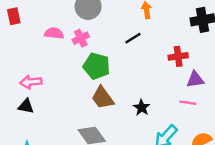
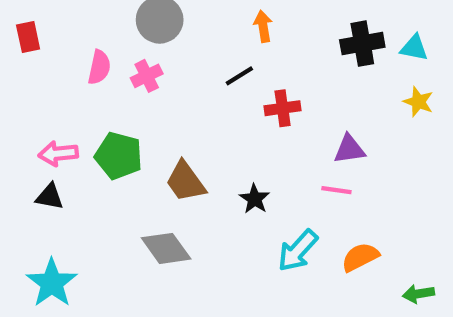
pink semicircle: (54, 33) -> (99, 67), turned 96
red cross: (178, 56) -> (283, 108), moved
green pentagon: (97, 66) -> (119, 156), moved

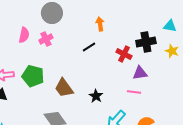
orange arrow: (263, 26) -> (100, 24), moved
black cross: (362, 44) -> (146, 42), moved
black line: (239, 76) -> (89, 47), moved
red cross: (283, 108) -> (124, 54), moved, turned 35

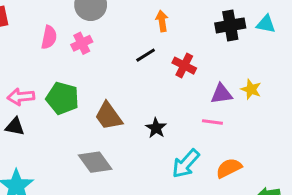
black cross: (146, 42) -> (230, 25), moved
yellow star: (172, 51) -> (251, 89), moved
red cross: (124, 54) -> (184, 66), moved

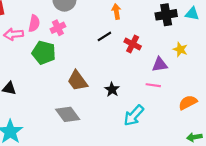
yellow star: (251, 89) -> (180, 49), moved
pink arrow: (21, 97) -> (14, 34), moved
green pentagon: (62, 98) -> (44, 53), moved
orange semicircle: (229, 168) -> (188, 102), moved

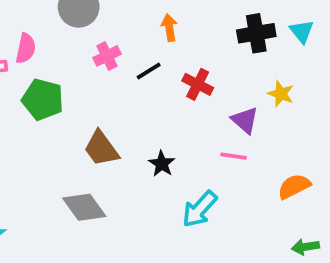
cyan triangle: (192, 14) -> (302, 31), turned 40
pink cross: (58, 28) -> (107, 56), moved
purple triangle: (160, 65) -> (245, 120), turned 49

